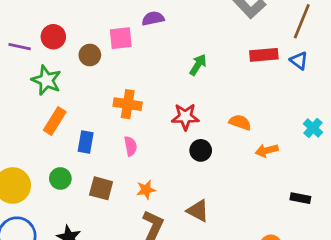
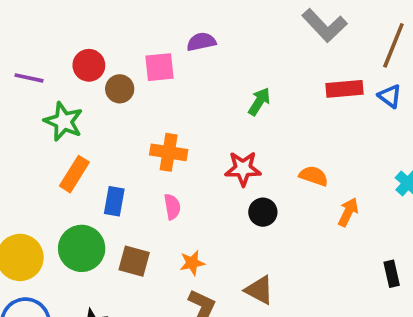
red circle: (53, 37) -> (89, 65), moved
orange arrow: (267, 150) -> (348, 212), turned 130
green circle: (60, 178) -> (82, 248), size x1.6
black rectangle: (300, 198) -> (392, 274), turned 66

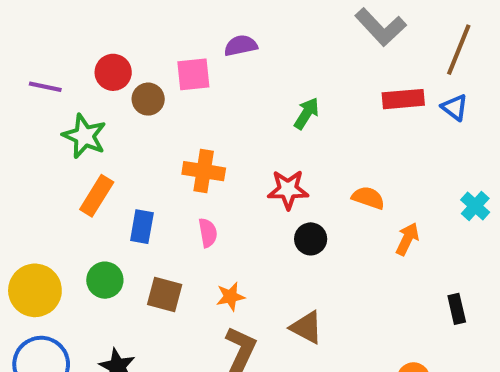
green circle: (82, 248) -> (105, 280), size x0.7

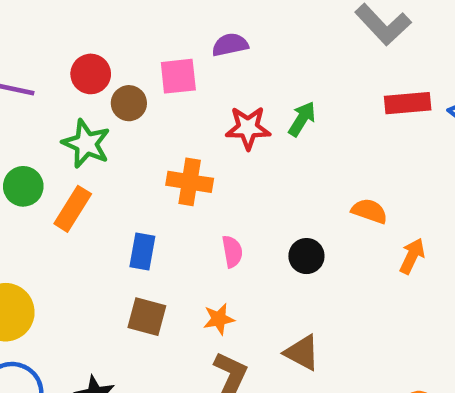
green star: (84, 136) -> (86, 144), moved
red star: (288, 190) -> (248, 128), moved
blue rectangle: (142, 227) -> (142, 252), moved
pink semicircle: (208, 233) -> (232, 252), moved
green circle: (105, 280) -> (23, 186), moved

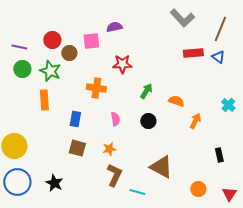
green arrow: (302, 119) -> (146, 91), moved
green circle: (23, 186) -> (22, 69), moved
orange rectangle: (73, 209) -> (44, 100), turned -36
brown triangle: (302, 353) -> (161, 167), moved, size x1.4

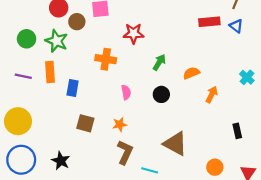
purple line: (19, 47) -> (23, 76), moved
orange semicircle: (176, 101) -> (191, 73), turned -42
blue rectangle: (75, 119) -> (73, 88), moved

